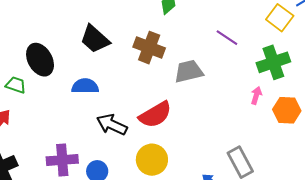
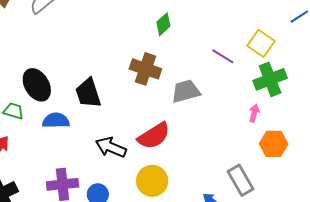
yellow square: (280, 18) -> (261, 43), moved
black trapezoid: (95, 39) -> (88, 93), moved, turned 32
blue semicircle: (85, 86) -> (56, 121), moved
orange hexagon: (287, 110) -> (274, 144), moved

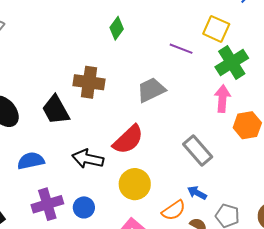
brown cross: (145, 69) -> (89, 82), moved
pink arrow: (254, 113) -> (222, 99), size x1.5
blue semicircle: (56, 121) -> (31, 161), moved
gray rectangle: (240, 180) -> (198, 150), moved

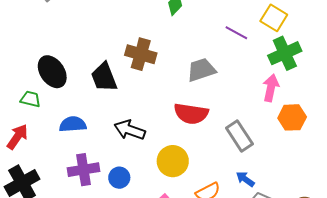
red semicircle: (128, 140) -> (191, 114), moved, turned 44
blue arrow: (197, 193) -> (245, 179), moved

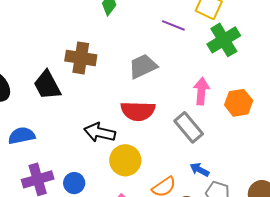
pink arrow: (271, 88) -> (201, 91), moved
black arrow: (130, 130) -> (100, 133), moved

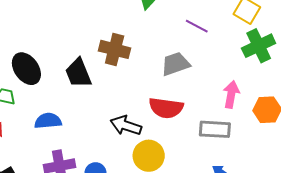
purple line: (173, 25) -> (197, 26), moved
gray rectangle: (189, 127) -> (215, 129), turned -52

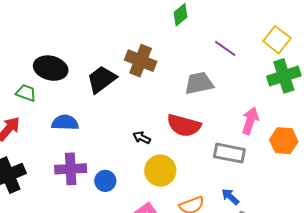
black ellipse: (26, 69) -> (51, 68), turned -48
black trapezoid: (78, 73) -> (102, 79), turned 68
black arrow: (126, 126) -> (142, 138), size x0.6

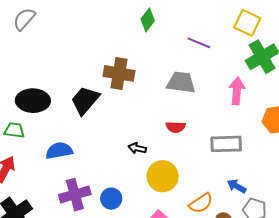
gray trapezoid: (199, 83) -> (181, 82), turned 32
pink arrow: (250, 121) -> (237, 91), moved
red semicircle: (184, 125) -> (176, 127), size x0.6

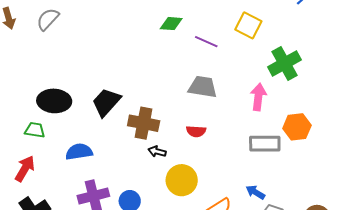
green diamond: (148, 20) -> (171, 24), turned 55
yellow square: (247, 23) -> (248, 25), moved
purple line: (199, 43) -> (206, 42), moved
brown cross: (119, 73) -> (144, 123), moved
gray rectangle: (226, 144) -> (265, 144), moved

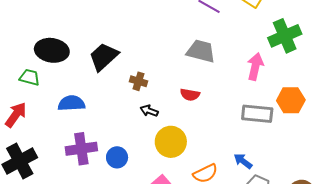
brown cross: (144, 123) -> (138, 81), size x0.6

